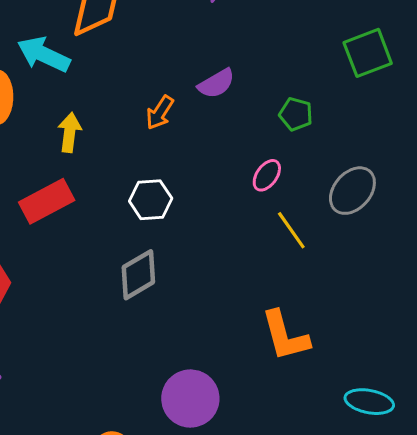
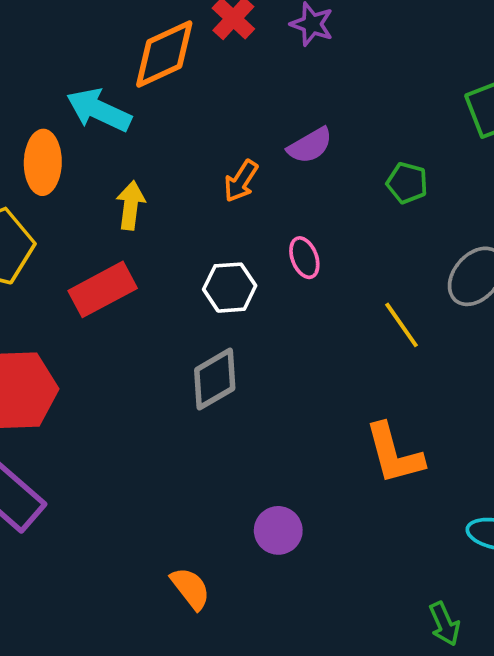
pink ellipse: (267, 175) -> (304, 258), moved, turned -56
purple circle: (190, 399) -> (278, 530), size x0.7

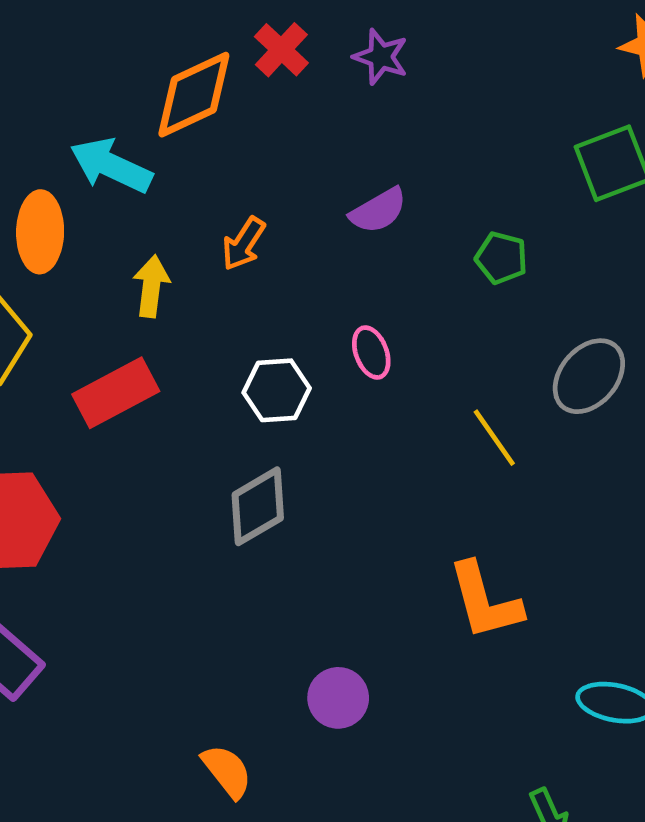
orange arrow: (241, 181) -> (244, 244), moved

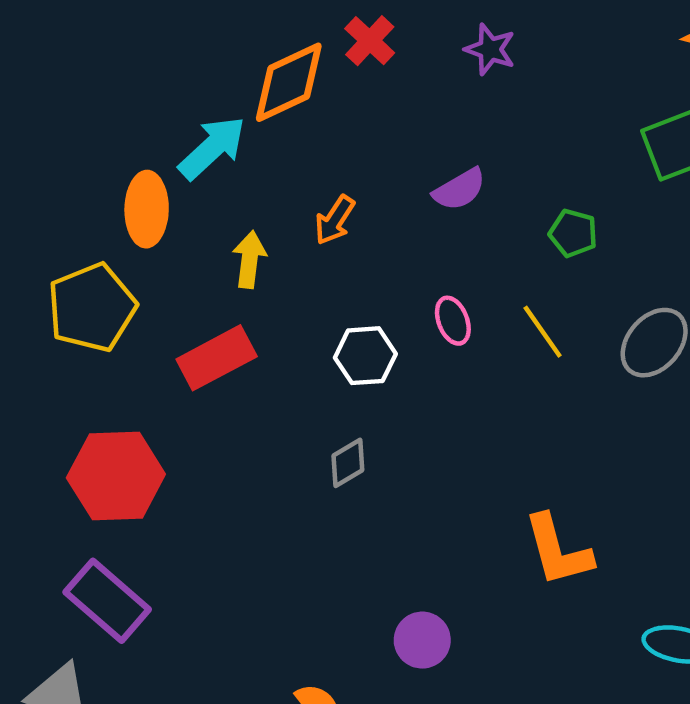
purple star: (381, 57) -> (490, 49), moved
cyan arrow: (111, 166) -> (212, 148), turned 112
yellow line: (494, 438) -> (543, 332), moved
gray diamond: (258, 506) -> (348, 463), size x0.7

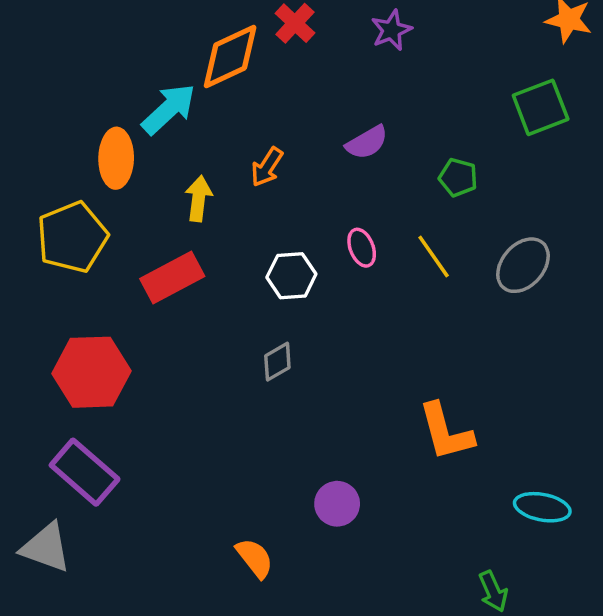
purple star: (490, 49) -> (391, 30), turned 30

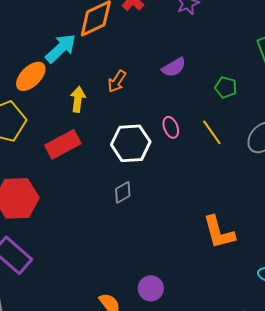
orange ellipse: (116, 158) -> (31, 76), turned 44
white hexagon: (291, 276) -> (131, 143), size x1.4
purple circle: (337, 504) -> (151, 288), moved

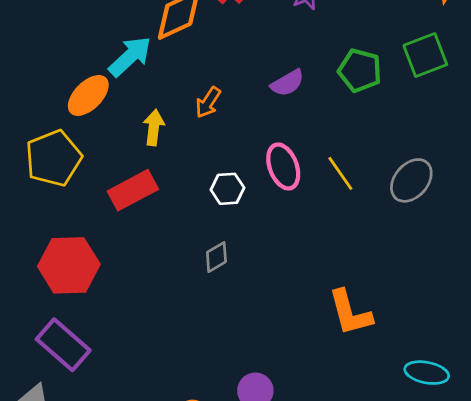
green pentagon: (226, 87) -> (360, 70), moved, size x1.4
pink ellipse: (171, 127) -> (283, 166), size x1.5
white hexagon: (131, 143) -> (228, 189), size x0.6

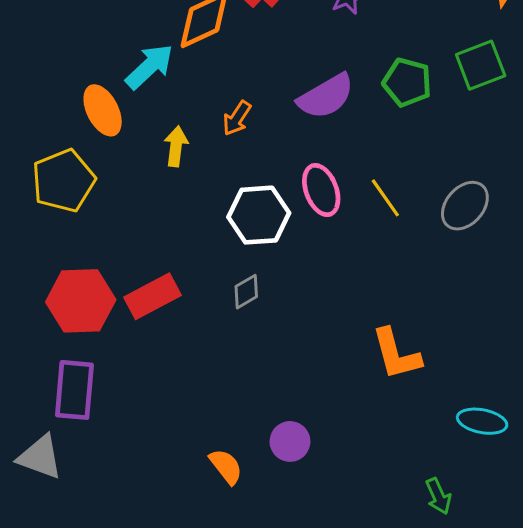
purple semicircle: (287, 83) -> (326, 96), size x1.5
orange ellipse: (88, 95) -> (103, 110), turned -72
white hexagon: (228, 189) -> (259, 215), size x1.6
red rectangle: (133, 190) -> (153, 296), moved
purple rectangle: (63, 345) -> (74, 390), turned 54

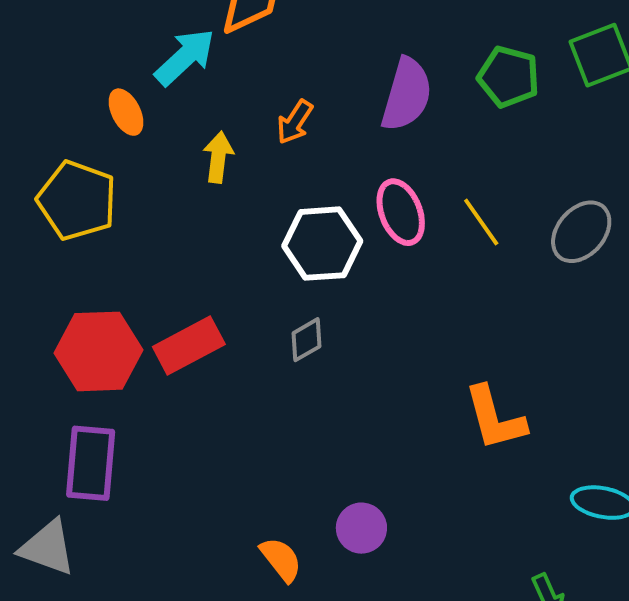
purple semicircle: (326, 96) -> (407, 94), turned -44
orange ellipse: (103, 110) -> (126, 112), size x0.7
yellow pentagon: (64, 181) -> (77, 200), turned -30

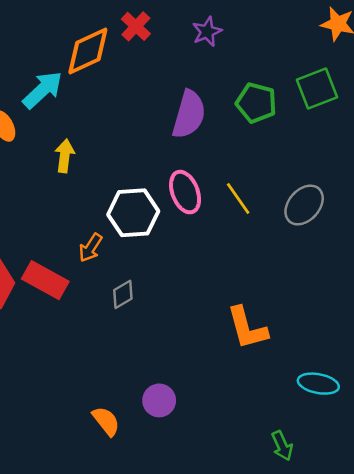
orange arrow: (295, 122) -> (91, 248), moved
gray diamond: (307, 340) -> (123, 294), moved
red rectangle: (189, 346) -> (45, 280), turned 57

